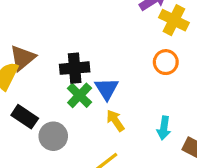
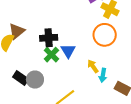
orange circle: (166, 62) -> (105, 35), size x1.5
black rectangle: (25, 117) -> (21, 78), moved
yellow arrow: (115, 121) -> (93, 66), moved

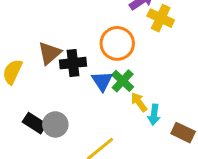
brown triangle: (17, 31) -> (49, 53), moved
orange circle: (105, 35) -> (117, 43), moved
green cross: (51, 55) -> (123, 81), moved

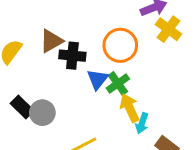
yellow arrow: (139, 102) -> (130, 108), size x1.4

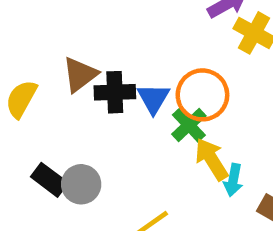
orange circle: (120, 45) -> (202, 95), moved
blue triangle: (98, 79) -> (153, 98), moved

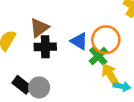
black cross: (115, 92) -> (45, 47), moved
blue triangle: (153, 98) -> (79, 41), turned -30
cyan arrow: (233, 180) -> (122, 86), turned -91

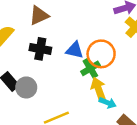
brown triangle: (39, 28) -> (39, 16), moved
blue triangle: (79, 41) -> (75, 50), turned -30

